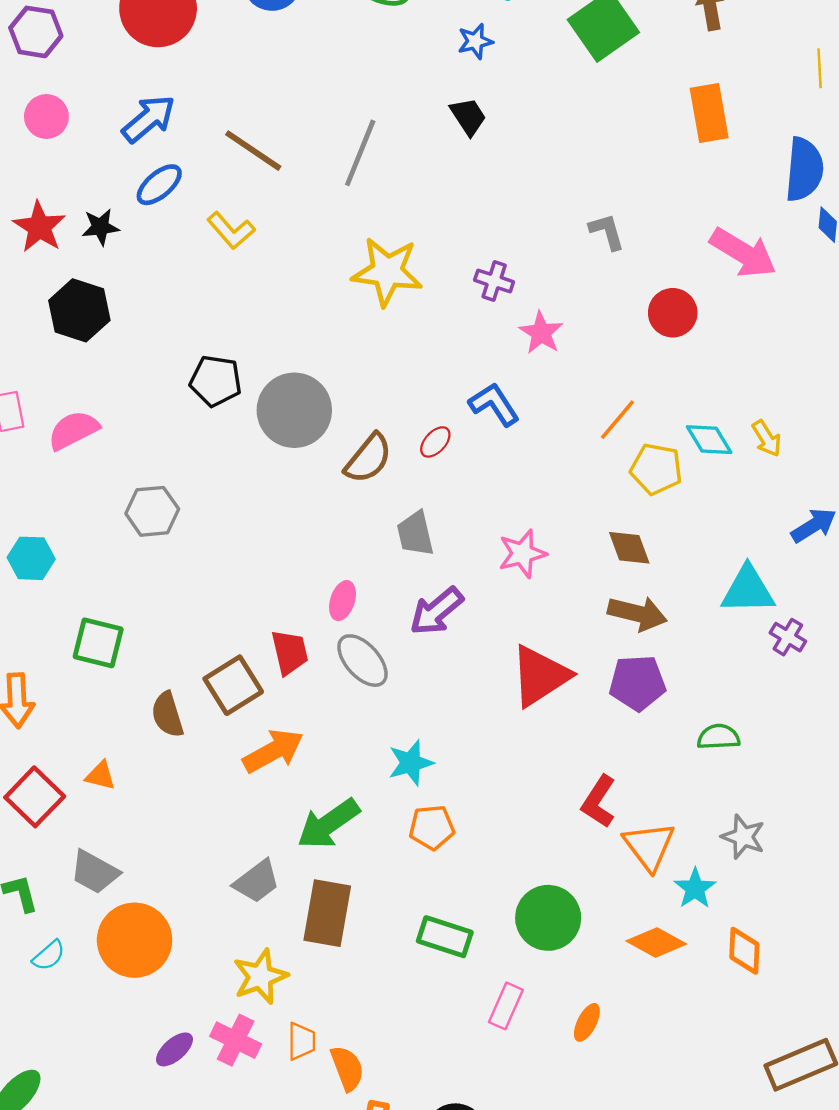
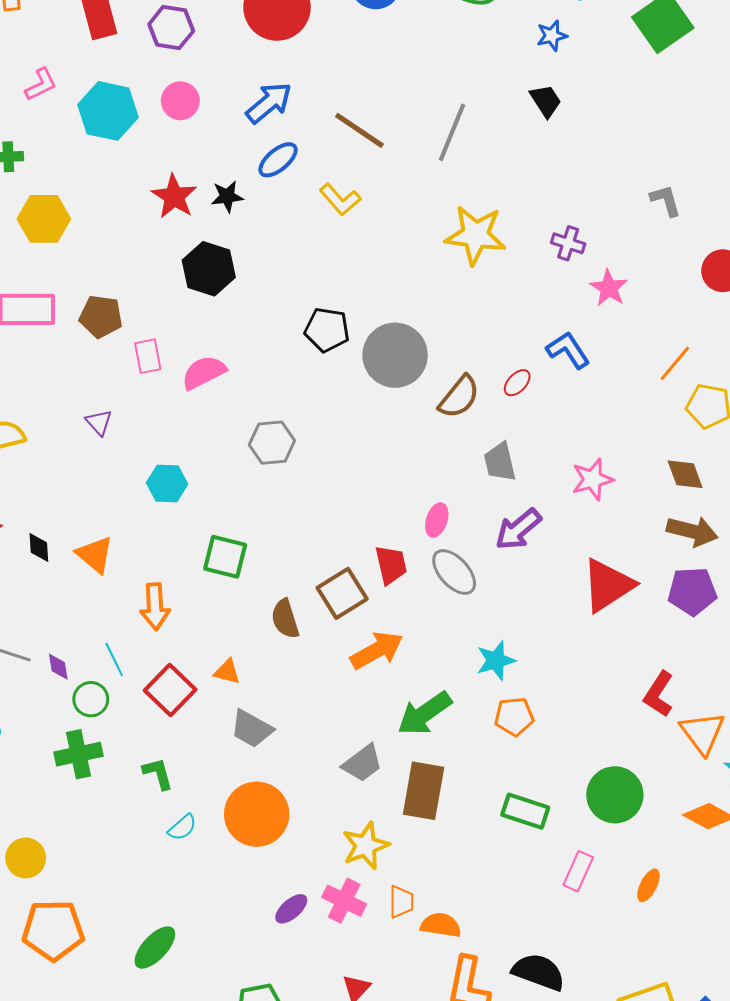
gray trapezoid: (95, 872) -> (252, 729), moved
orange semicircle: (347, 1068) -> (441, 925), turned -60

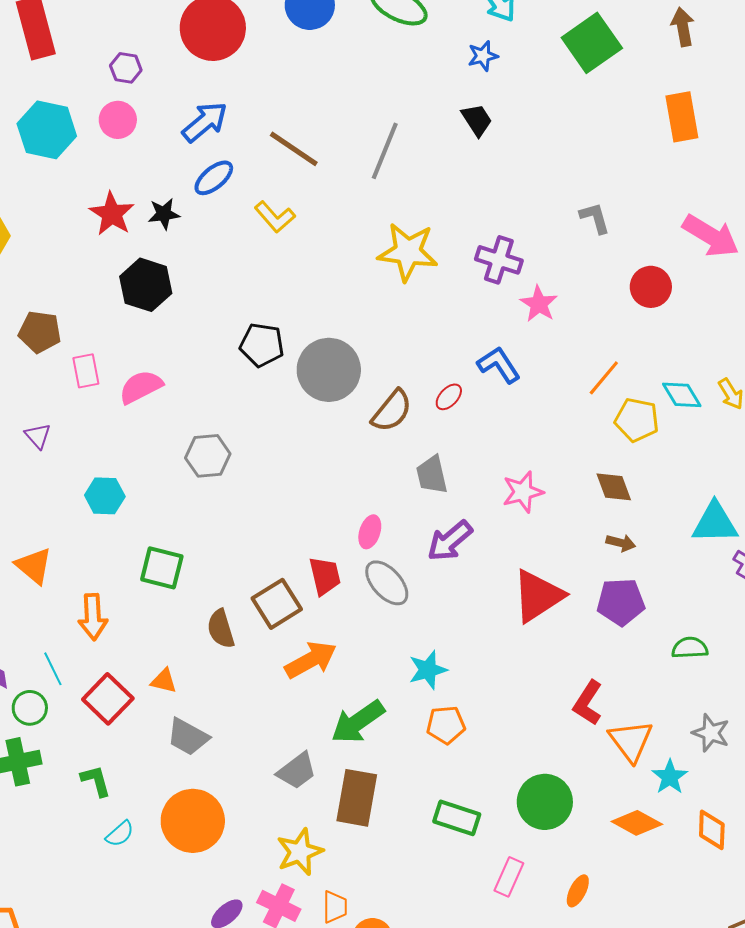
purple hexagon: (171, 28) -> (126, 68), moved, size x0.7
purple cross: (568, 243) -> (499, 260), size x1.4
brown arrow: (692, 531) -> (621, 543), size x0.6

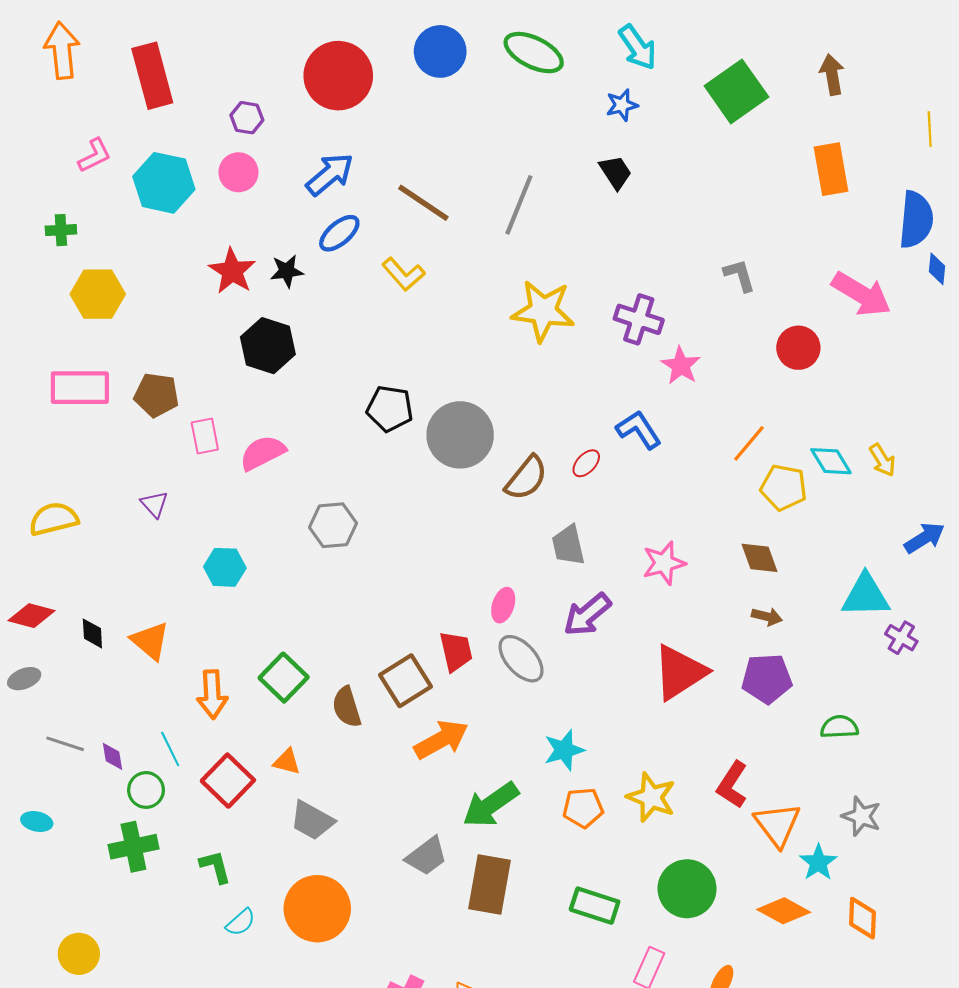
green square: (162, 568) -> (284, 678), moved, turned 30
yellow star: (300, 852) -> (651, 797), moved, turned -30

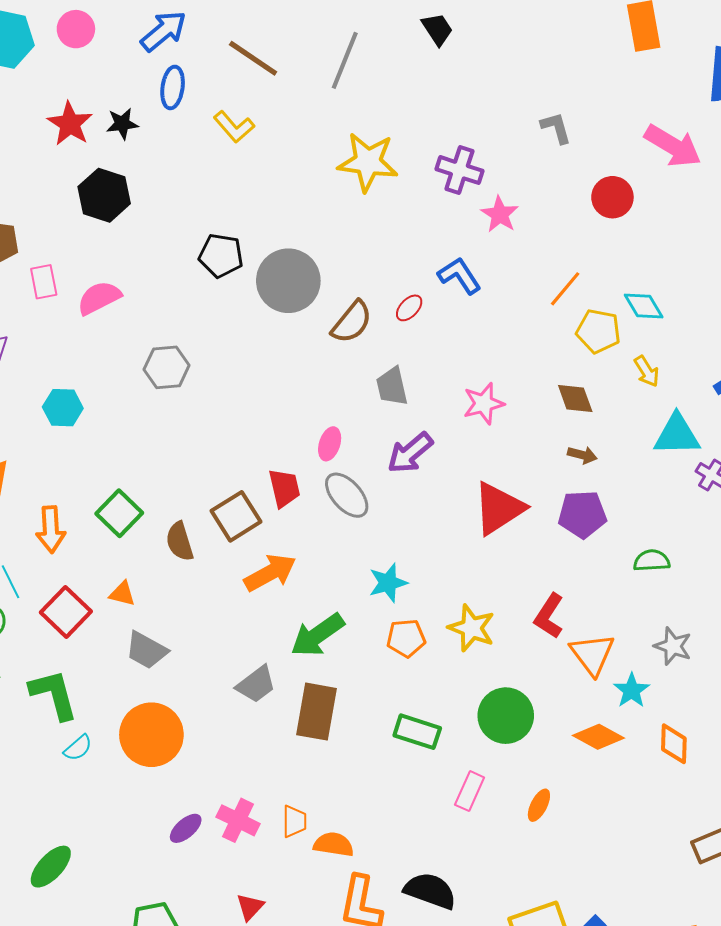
blue ellipse: (339, 233) -> (173, 87), turned -42
yellow arrow: (882, 460) -> (647, 371), moved
green L-shape: (215, 867) -> (54, 694), size x1.6

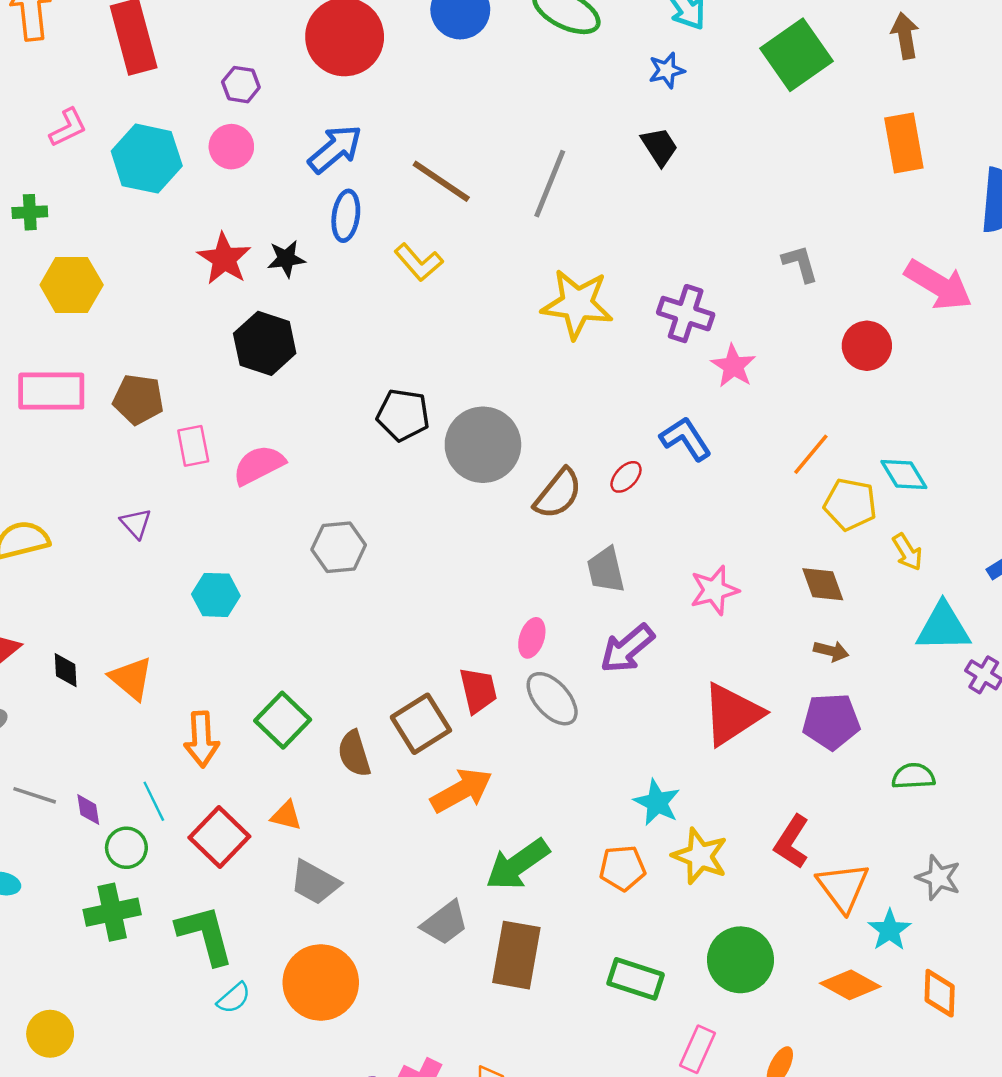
cyan star: (388, 583) -> (657, 802), moved, turned -30

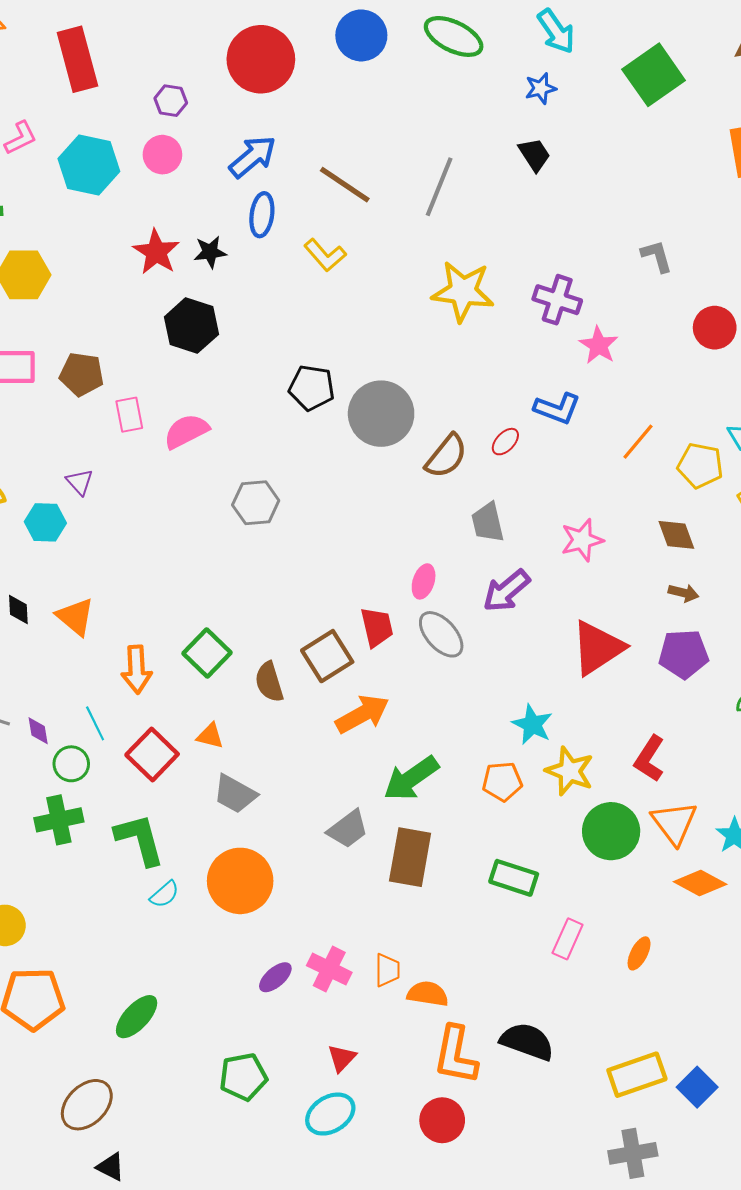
blue L-shape: (686, 439) -> (557, 408), turned 144
orange line: (811, 454) -> (638, 442), moved
cyan hexagon: (216, 595) -> (45, 522), moved
orange triangle: (843, 887) -> (674, 823), moved
green circle: (740, 960) -> (611, 831), moved

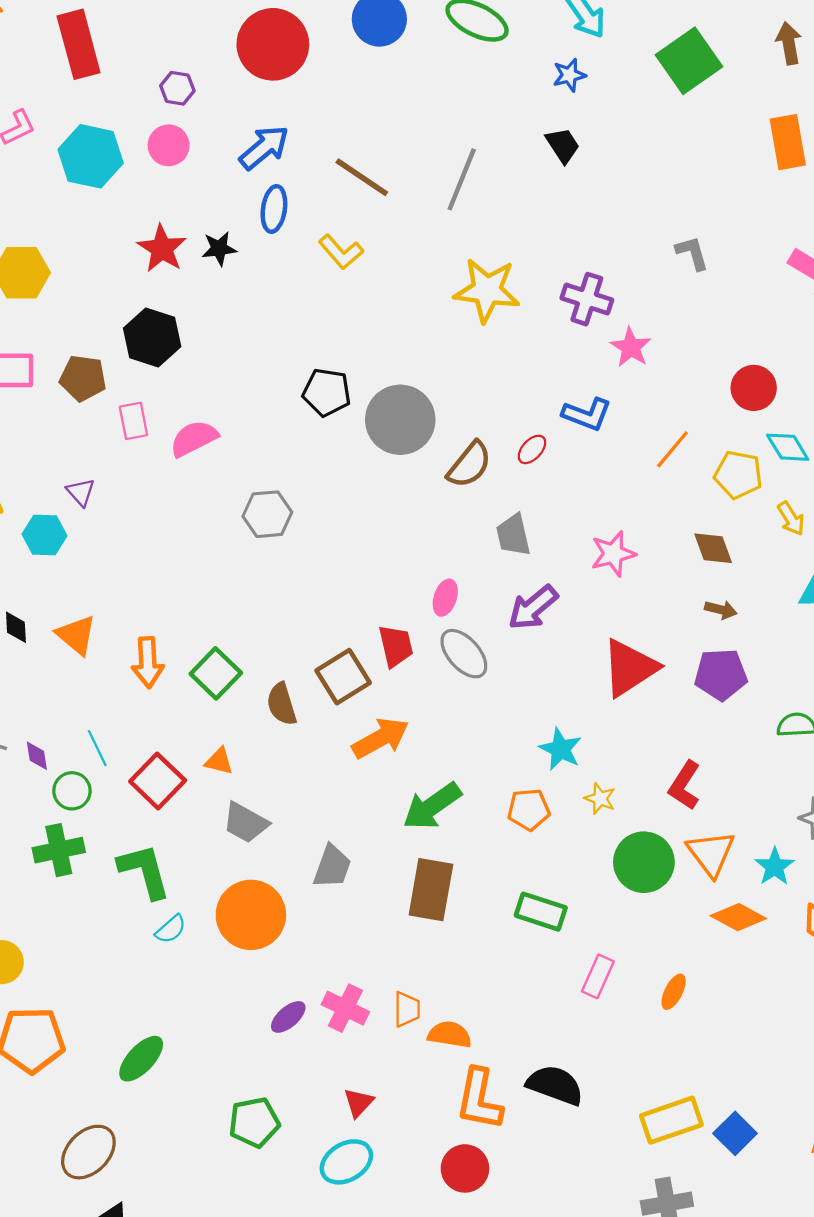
black hexagon: (191, 326) -> (152, 337), moved
red circle: (715, 328) -> (754, 388), moved
orange arrow: (137, 670) -> (148, 662), moved
yellow star: (570, 771) -> (600, 799), size x0.6
gray trapezoid: (348, 829) -> (332, 867), moved, turned -33

